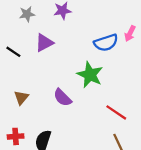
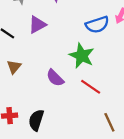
brown triangle: (21, 98) -> (14, 67), moved
red line: (116, 112) -> (91, 87), moved

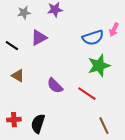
green star: (82, 56) -> (99, 66), moved, turned 30
brown triangle: (14, 67) -> (18, 76), turned -40

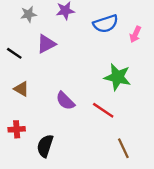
blue semicircle: (93, 38) -> (106, 24), moved
green star: (99, 66) -> (117, 77), turned 30
red cross: (14, 120) -> (17, 129), moved

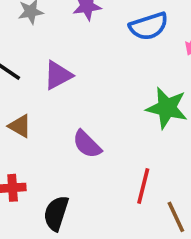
purple triangle: (46, 44) -> (58, 75), moved
red line: (103, 110) -> (143, 186), moved, turned 70

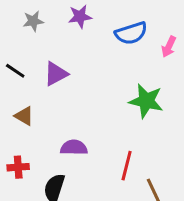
purple semicircle: (87, 144) -> (74, 148), moved, turned 136

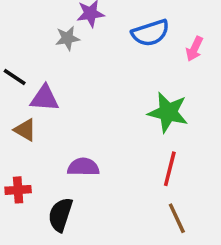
gray star: (33, 21) -> (67, 38), moved
purple triangle: (56, 74) -> (45, 98), moved, turned 32
red line: (127, 166) -> (170, 169), moved

